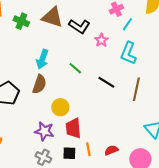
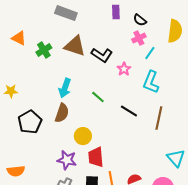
green cross: (21, 21) -> (44, 50), turned 35

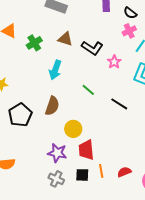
brown triangle: (75, 46) -> (65, 39), size x0.7
cyan arrow: (65, 88) -> (55, 70), moved

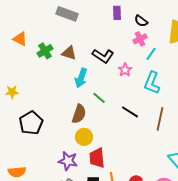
brown triangle: (65, 39) -> (69, 53), moved
cyan arrow: (55, 70) -> (81, 78), moved
brown semicircle: (52, 106) -> (79, 114), moved

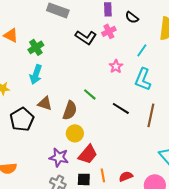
pink cross: (140, 39) -> (109, 31), moved
brown triangle: (69, 53) -> (45, 103), moved
black L-shape: (103, 56) -> (86, 37), moved
cyan arrow: (81, 78) -> (36, 74), moved
red trapezoid: (97, 158) -> (88, 154), turned -135

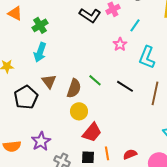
cyan line: (142, 50) -> (135, 25), moved
green line: (90, 94) -> (95, 80), moved
brown triangle: (45, 103) -> (49, 81), turned 35
purple star: (59, 157) -> (41, 141), moved, turned 30

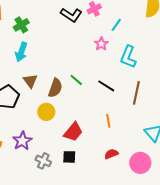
yellow circle: (79, 111) -> (46, 112), moved
orange line: (107, 153) -> (108, 121), moved

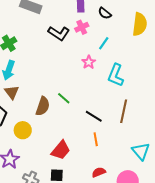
brown triangle: (30, 81) -> (12, 92), moved
black line: (106, 86) -> (94, 116), moved
yellow circle: (46, 112) -> (23, 130), moved

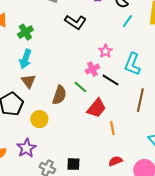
pink cross: (82, 27) -> (92, 69), moved
cyan line: (104, 43) -> (127, 21), moved
black line: (94, 116) -> (110, 80), moved
red trapezoid: (61, 150) -> (96, 108), moved

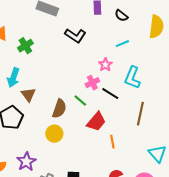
cyan line: (127, 21) -> (122, 44), moved, turned 32
cyan arrow: (25, 59) -> (13, 78), moved
yellow circle: (39, 119) -> (54, 134), moved

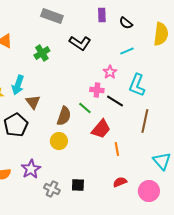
green cross: (25, 46) -> (42, 53), moved
pink cross: (92, 83) -> (97, 90), turned 32

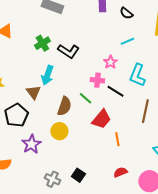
black L-shape: (80, 43) -> (68, 51), moved
cyan arrow: (18, 85) -> (47, 75), moved
purple star: (31, 169) -> (31, 144), moved
black square: (78, 185) -> (78, 175), turned 32

